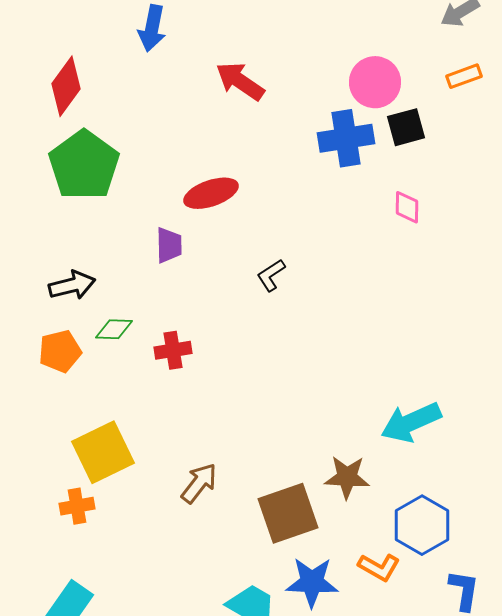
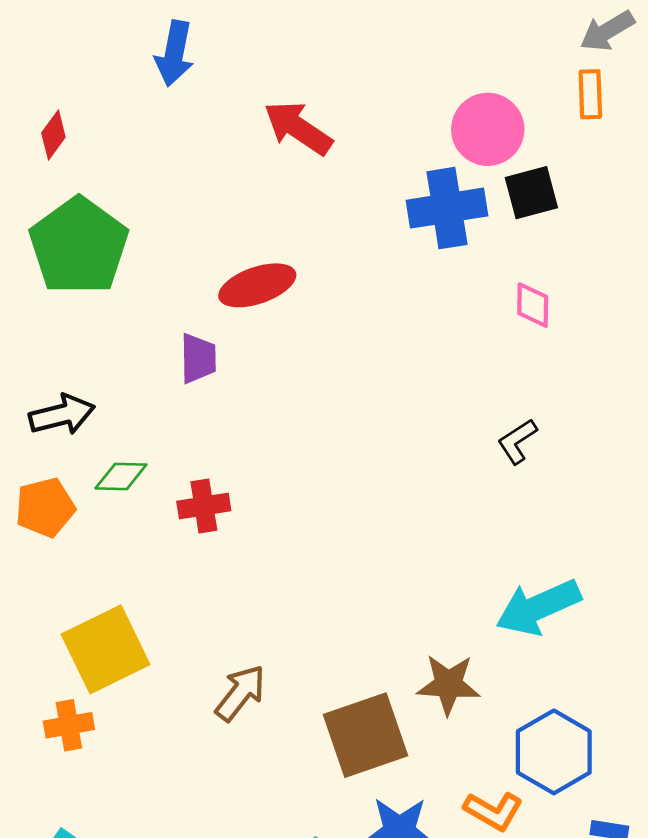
orange rectangle: (464, 76) -> (590, 94), moved, turned -72
red diamond: (66, 86) -> (53, 135), size x0.6
black L-shape: (271, 275) -> (517, 441), moved

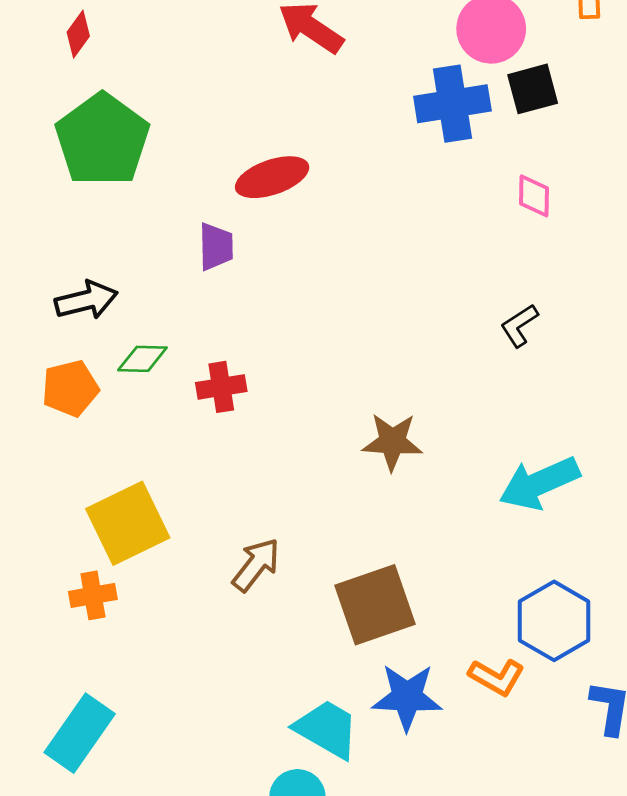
brown star: (448, 684) -> (392, 442), moved

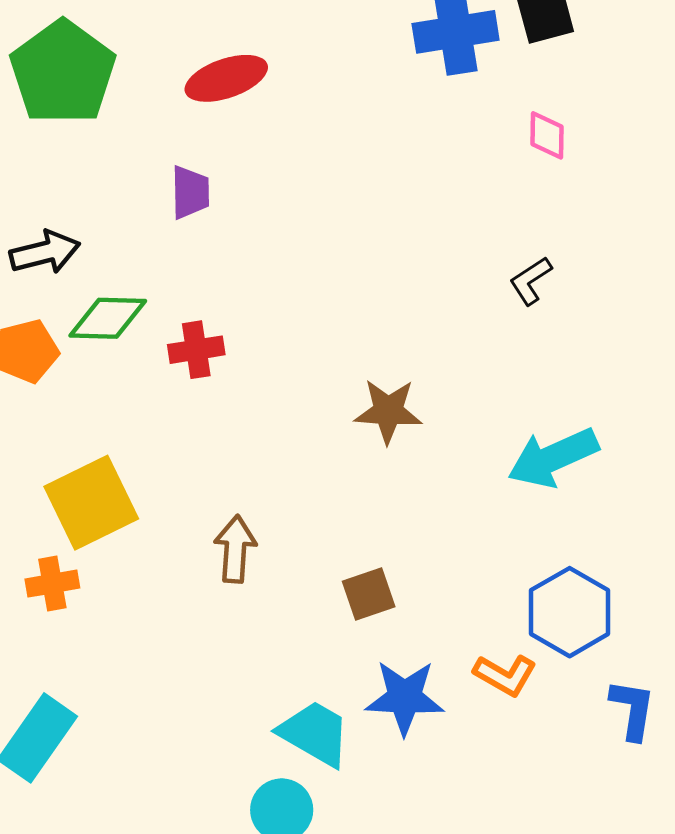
red ellipse: (272, 177) -> (226, 78), moved
green diamond: (142, 359) -> (108, 318), size x1.4
brown arrow: (256, 565) -> (235, 549), turned -34
brown square: (375, 605) -> (369, 594), size x0.6

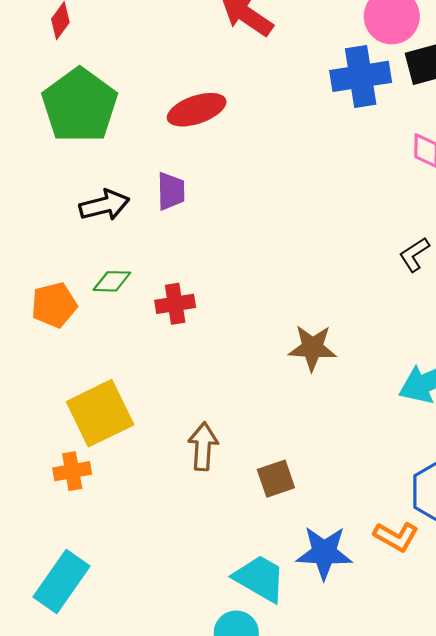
black arrow: (45, 252) -> (104, 205), moved
green diamond: (108, 318) -> (112, 281), size x0.7
brown square: (369, 594) -> (276, 479), moved

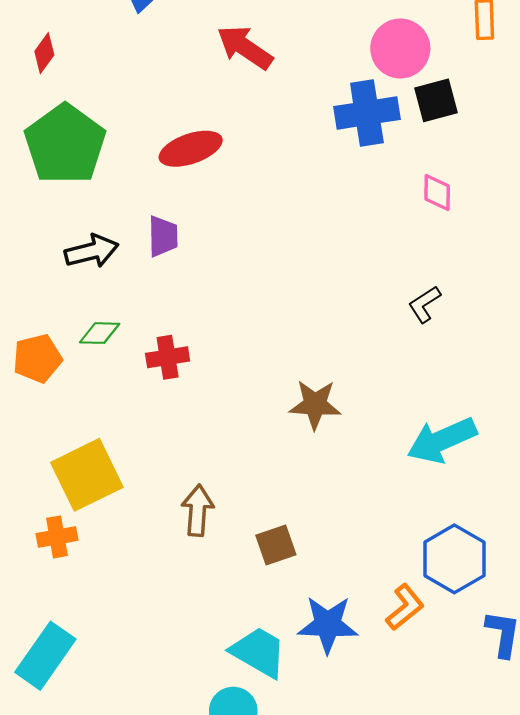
orange L-shape: (396, 537) -> (405, 607), turned -69

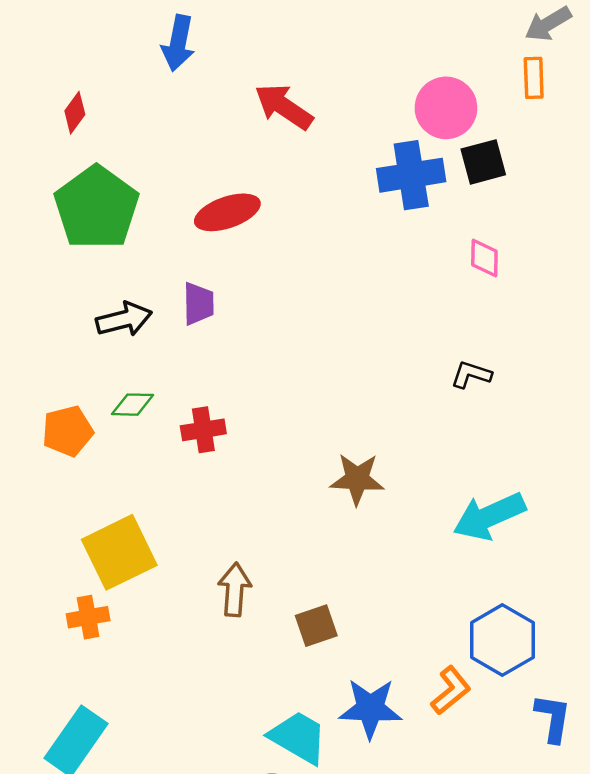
black L-shape: (425, 304) -> (471, 375), turned 51

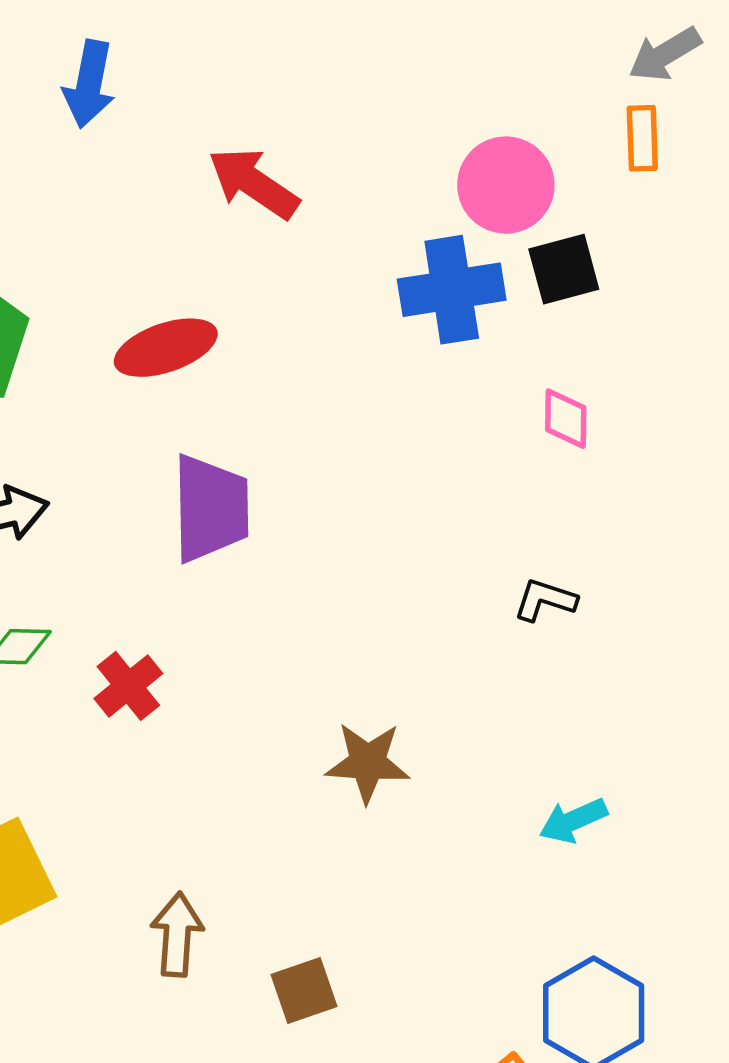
purple trapezoid: (199, 304) -> (211, 508), moved, size x1.6
red cross: (203, 430) -> (128, 686), turned -30
cyan arrow: (489, 516) -> (573, 820), size x0.6

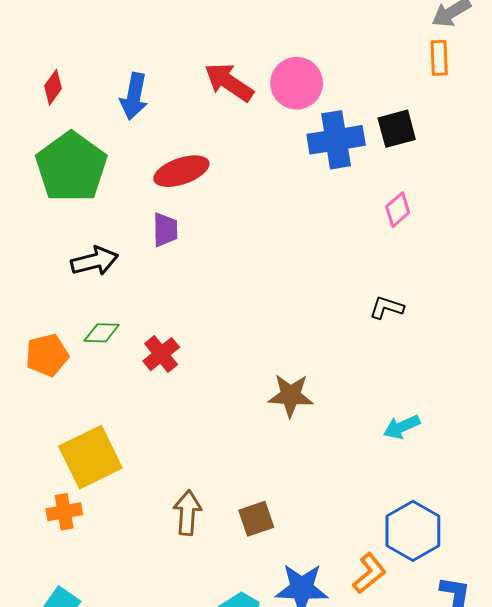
blue arrow: (89, 84) -> (134, 96), moved
pink circle: (506, 185) -> (297, 83), moved
pink diamond: (566, 419) -> (398, 210), turned 48
purple trapezoid: (211, 508) -> (165, 230), moved, size x0.6
brown arrow: (177, 934) -> (187, 513), moved

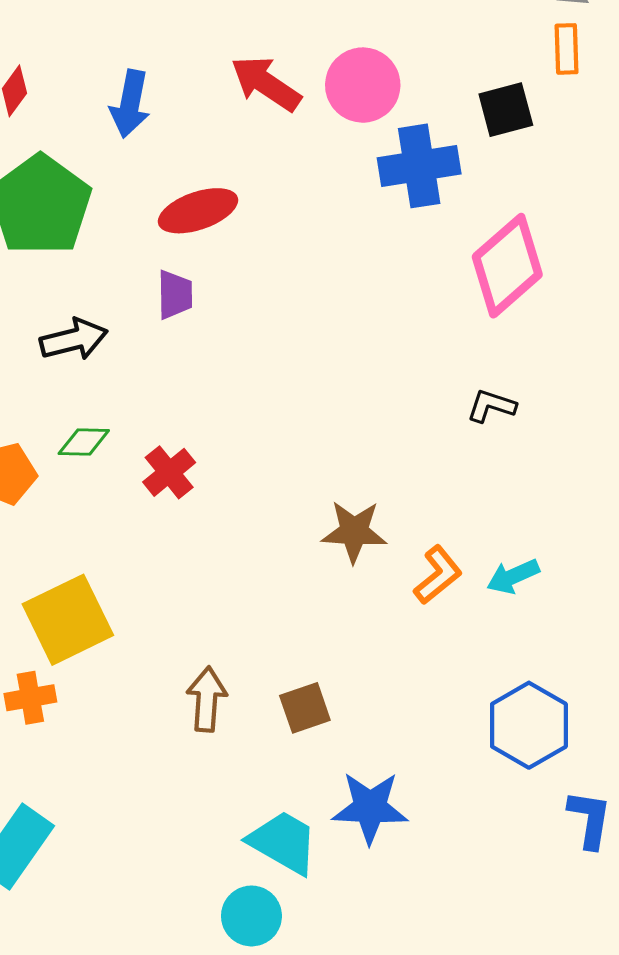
black square: (397, 129) -> (506, 110), moved
pink diamond: (398, 210) -> (507, 266), size x2.0
orange L-shape: (369, 573) -> (438, 575), moved

